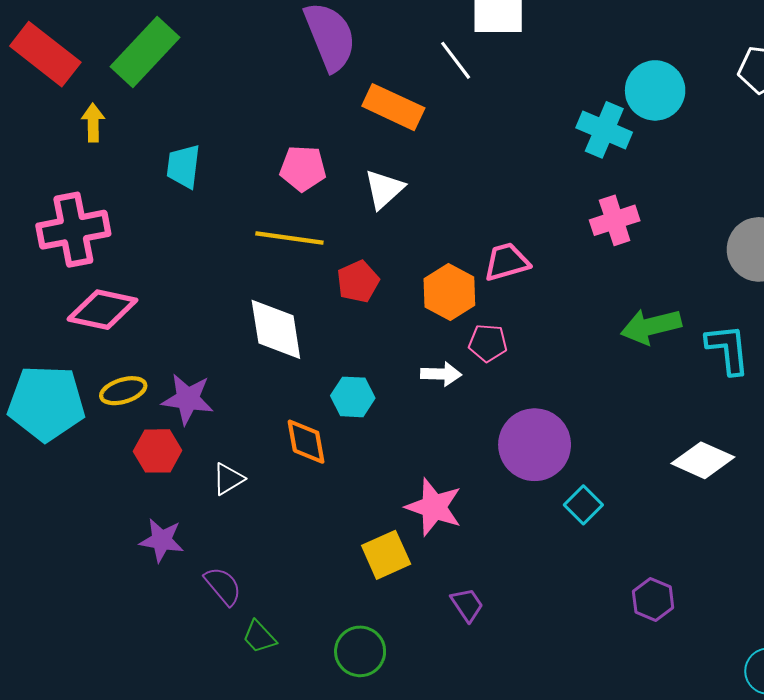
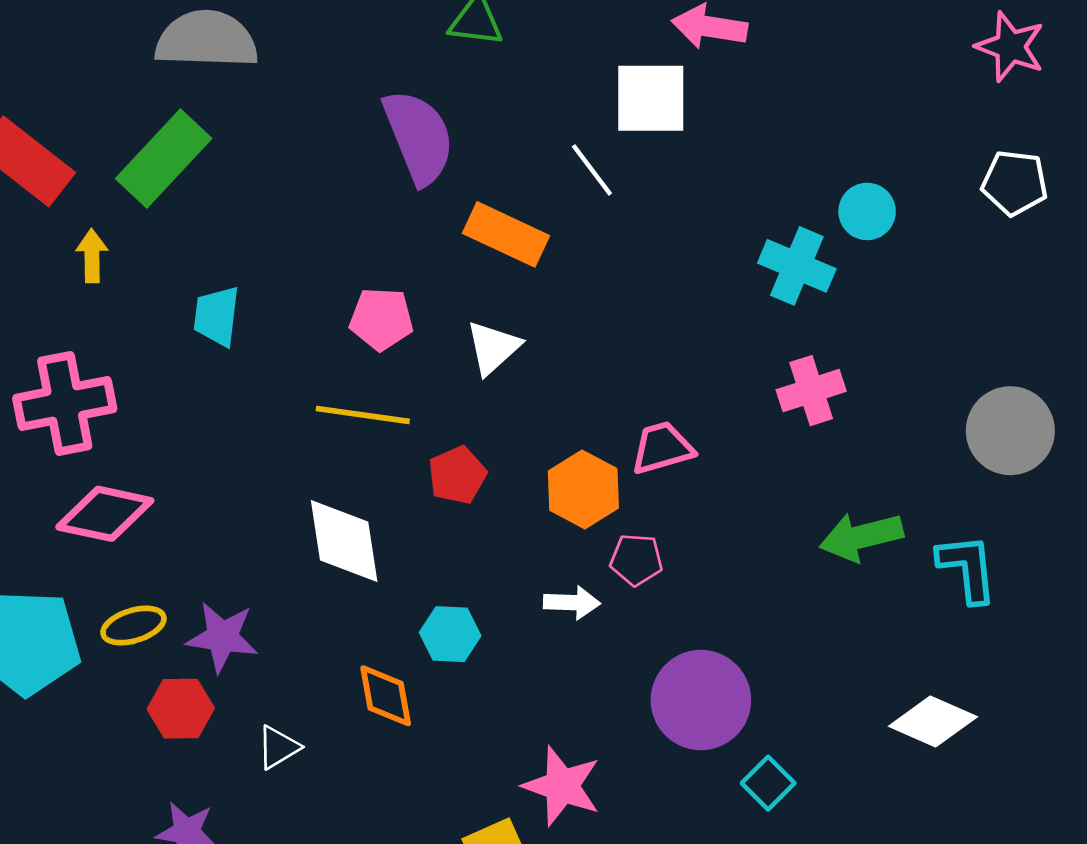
cyan circle: (655, 90) -> (867, 211), size x0.7

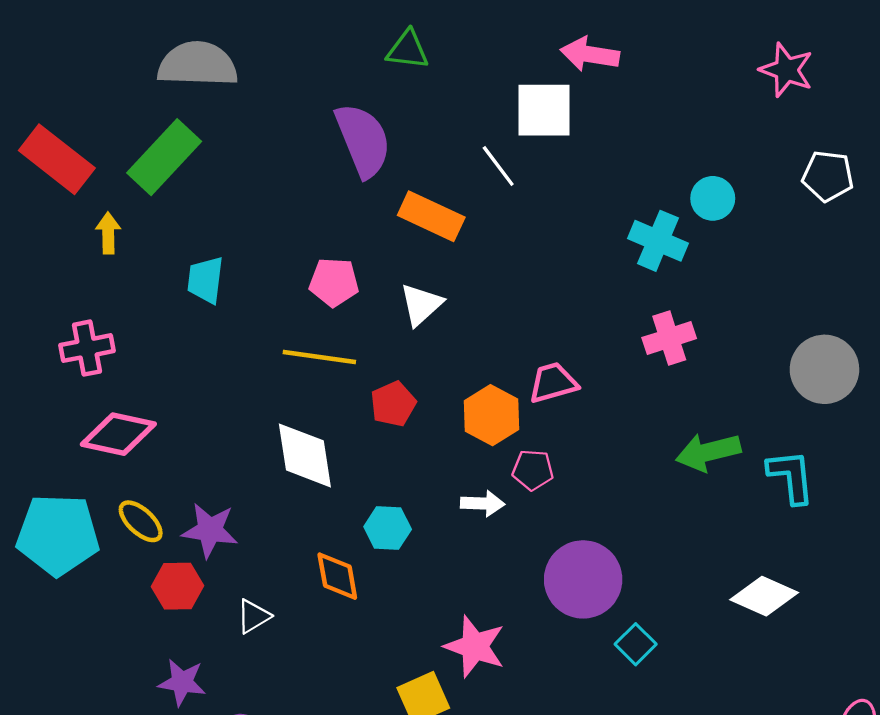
pink star: (1010, 47) -> (786, 70), moved
pink cross: (65, 403) -> (87, 348), size x0.7
yellow ellipse: (134, 626) -> (141, 521), turned 60

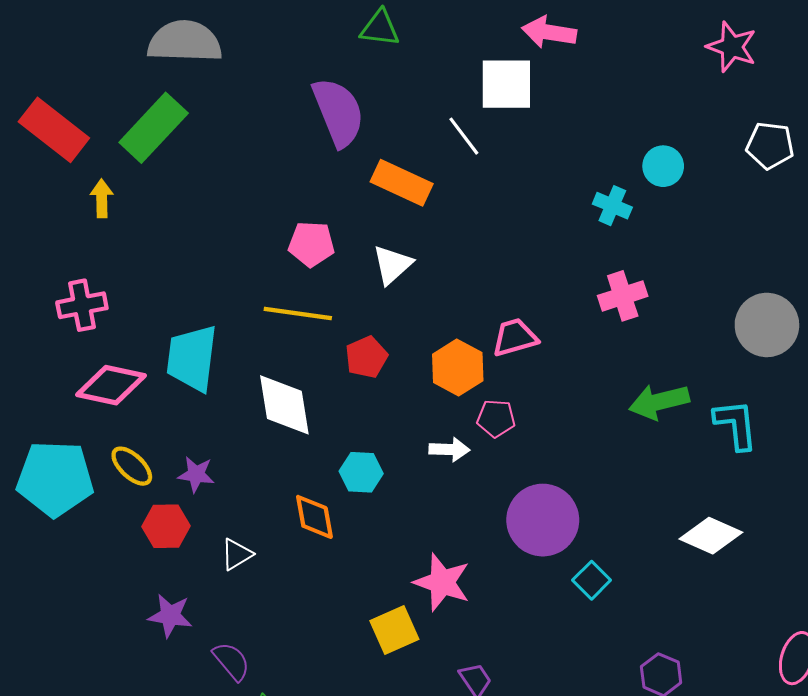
cyan cross: (658, 241) -> (612, 206), size x0.7
cyan trapezoid: (205, 280) -> (192, 358), moved, size x1.5
purple star: (210, 530) -> (196, 474), size x0.7

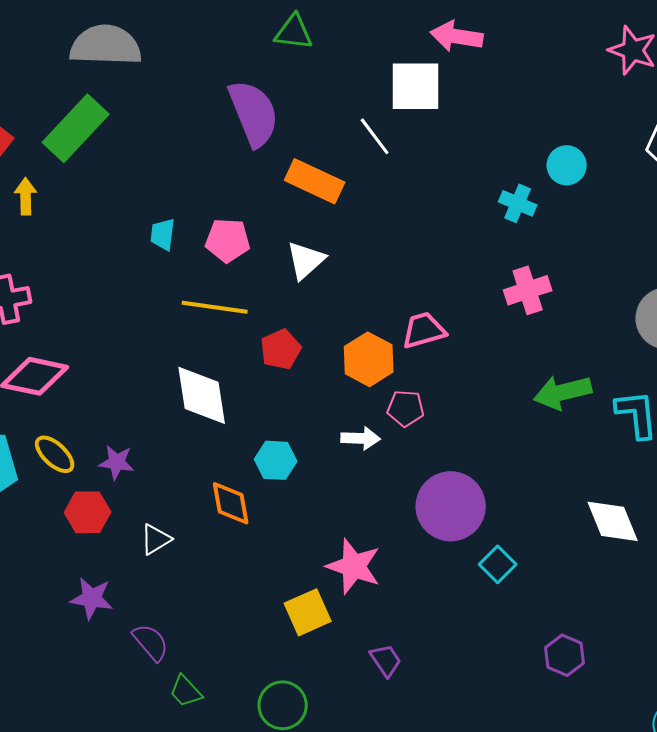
cyan trapezoid: (192, 358) -> (163, 234), moved, size x0.5
white diamond: (711, 536) -> (613, 521), turned 44

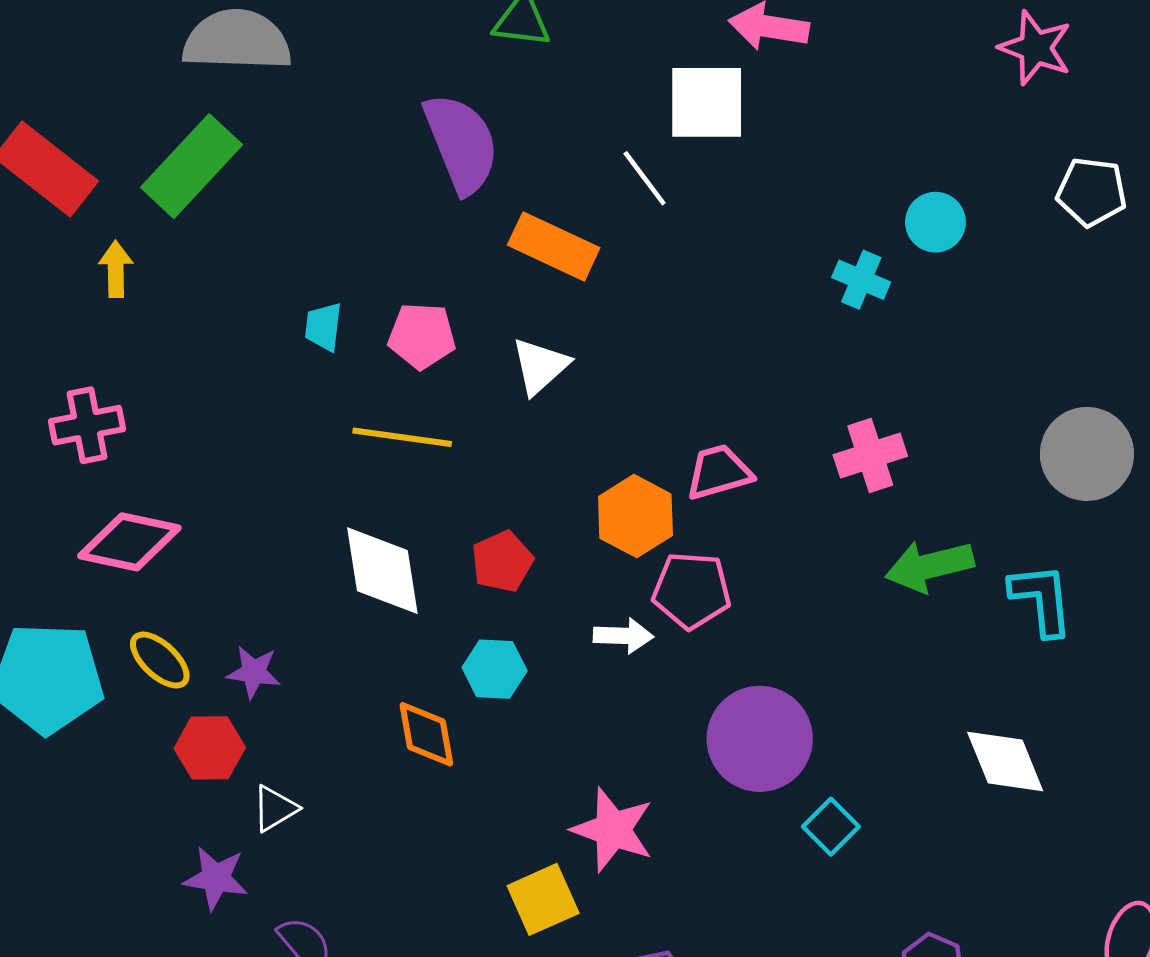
pink cross: (528, 290) -> (870, 455), moved
red pentagon: (281, 349) -> (502, 562), moved
pink pentagon: (406, 408) -> (692, 590), size x1.4
white triangle: (156, 539) -> (275, 808), moved

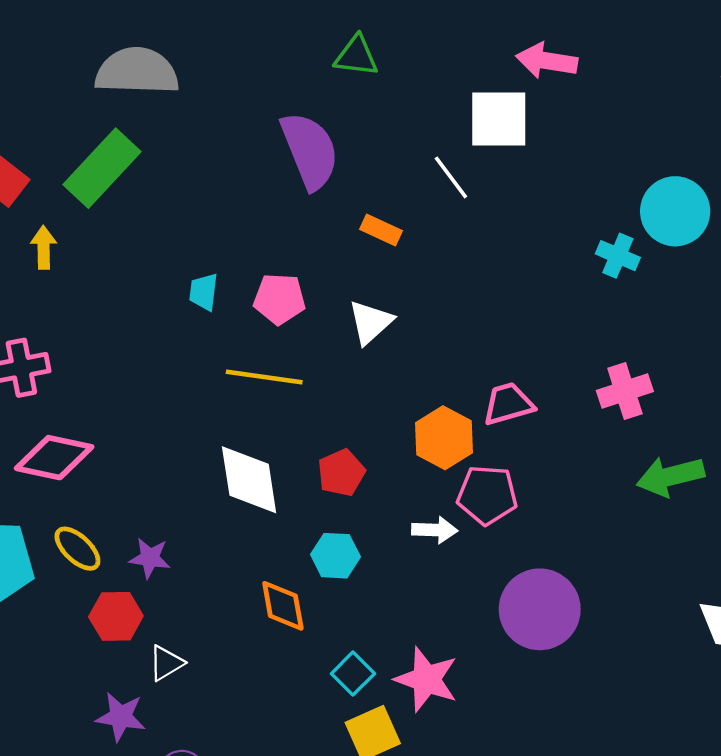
cyan circle: (935, 222) -> (675, 211), size x1.5
orange rectangle: (554, 246) -> (381, 230), size x0.6
cyan square: (831, 827) -> (353, 674), moved

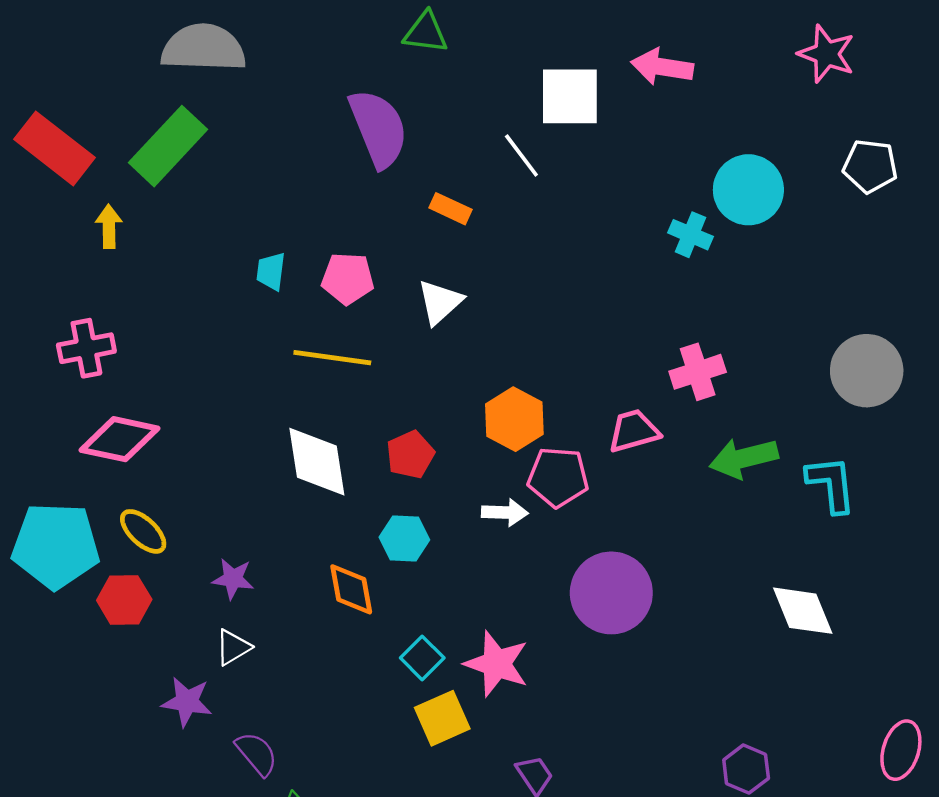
pink arrow: (547, 61) -> (662, 67), moved
pink trapezoid: (508, 404) -> (634, 431), moved
purple star: (150, 558) -> (233, 579), moved
red hexagon: (116, 616) -> (124, 600), moved

